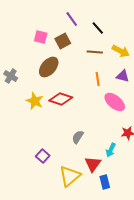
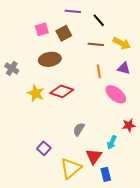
purple line: (72, 19) -> (73, 11), turned -49
pink square: (41, 37) -> (42, 29), turned -32
brown ellipse: (49, 67) -> (50, 59), turned 40

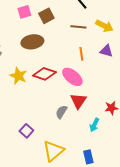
pink ellipse: (116, 94) -> (72, 77), moved
red triangle: (94, 156) -> (78, 101), moved

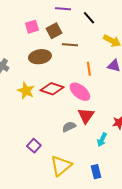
brown line: (78, 27) -> (70, 45), moved
gray semicircle: (61, 112) -> (69, 127), turned 32

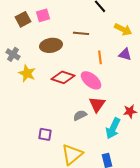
brown square: (54, 31) -> (23, 19), moved
yellow star: (26, 91) -> (27, 73), moved
cyan arrow: (102, 140) -> (113, 128), size x1.5
purple square: (34, 146) -> (45, 134), turned -32

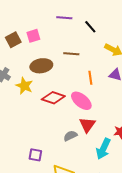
yellow star: (27, 73) -> (24, 86), moved

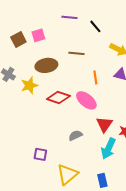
yellow star: (24, 86) -> (29, 85), turned 30
red triangle: (87, 125) -> (104, 124), moved

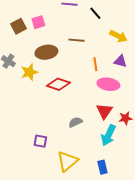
pink ellipse: (86, 100) -> (108, 84), moved, turned -30

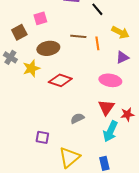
brown square: (18, 26) -> (19, 32), moved
purple triangle: (120, 61) -> (122, 57), turned -40
orange line: (95, 64) -> (97, 43), moved

